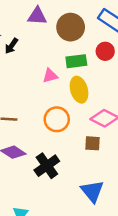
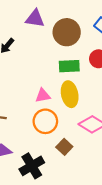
pink triangle: (50, 76) -> (43, 96), moved
brown square: (93, 143) -> (64, 147), moved, turned 35

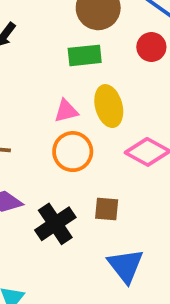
green rectangle: (69, 66) -> (85, 55), moved
brown square: (64, 147) -> (107, 209), moved, turned -35

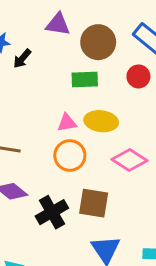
yellow ellipse: (109, 106) -> (101, 121), turned -72
brown square: (107, 209) -> (94, 203), size x1.5

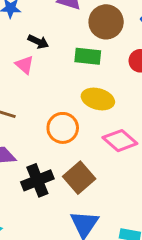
black arrow: (22, 59) -> (38, 42), moved, turned -114
pink triangle: (67, 123) -> (25, 65), moved, turned 42
brown square: (94, 203) -> (79, 178), turned 32

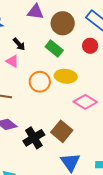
black arrow: (38, 42) -> (19, 44), turned 32
green rectangle: (88, 56) -> (54, 48), turned 42
orange circle: (63, 128) -> (40, 82), moved

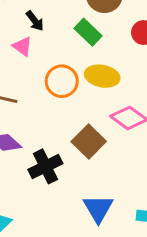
brown square: (62, 131) -> (89, 142), moved

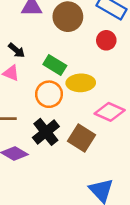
green rectangle: (88, 32) -> (55, 65), moved
black cross: (45, 166) -> (46, 132), moved

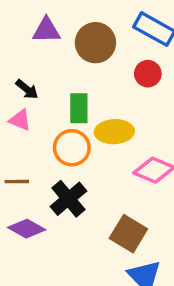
green rectangle: (55, 65) -> (79, 108), turned 60
brown square: (82, 138) -> (128, 234), moved

